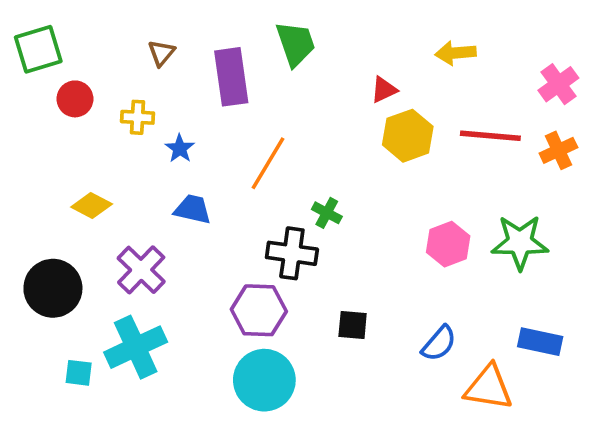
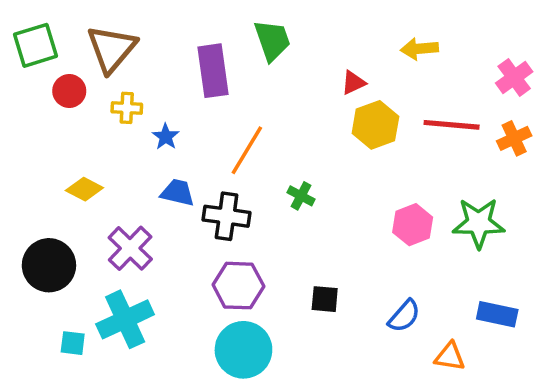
brown triangle: (161, 53) -> (112, 49), moved, size x2.0
black cross: (292, 253) -> (227, 216), moved
orange triangle: (489, 388) -> (450, 357), size x0.7

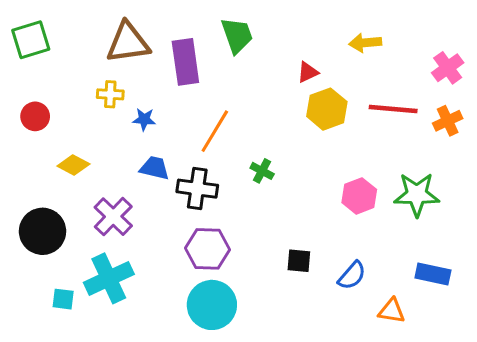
brown triangle: (112, 49) -> (128, 43), moved, turned 42
red circle: (69, 91) -> (35, 116), moved
blue star: (166, 137) -> (144, 119), turned -30
black square: (325, 299) -> (299, 261), moved

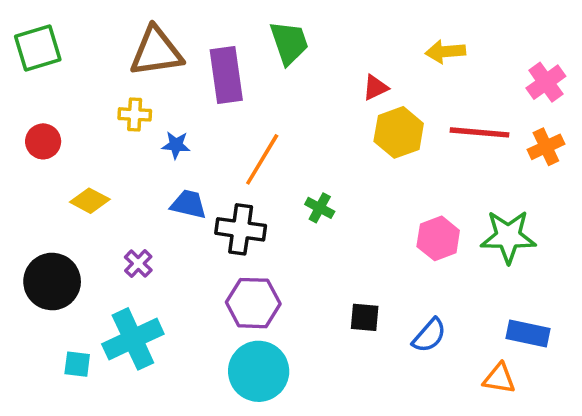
purple cross: (113, 217) -> (138, 264), size x0.6
orange triangle: (392, 311) -> (499, 378), moved

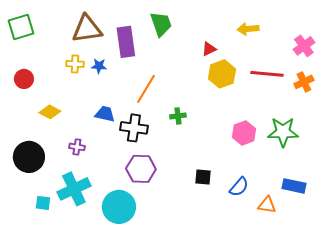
blue star: (176, 145) -> (99, 66), moved
green cross: (320, 208) -> (178, 116), turned -35
purple cross: (138, 264) -> (77, 147), turned -35
cyan circle: (259, 371) -> (119, 207), moved
orange triangle: (499, 378) -> (267, 205), moved

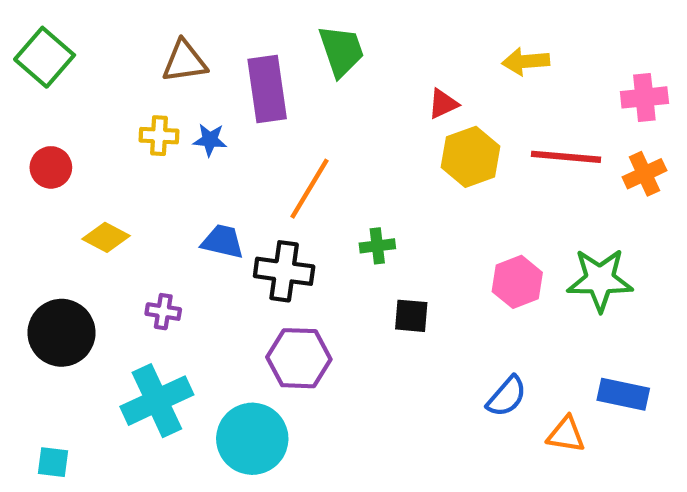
green square: (21, 27) -> (45, 57), turned -32
brown triangle: (87, 29) -> (184, 61), size x0.7
pink cross: (304, 46) -> (644, 97), turned 30
black square: (203, 177) -> (411, 316), moved
cyan square: (43, 203) -> (53, 462), moved

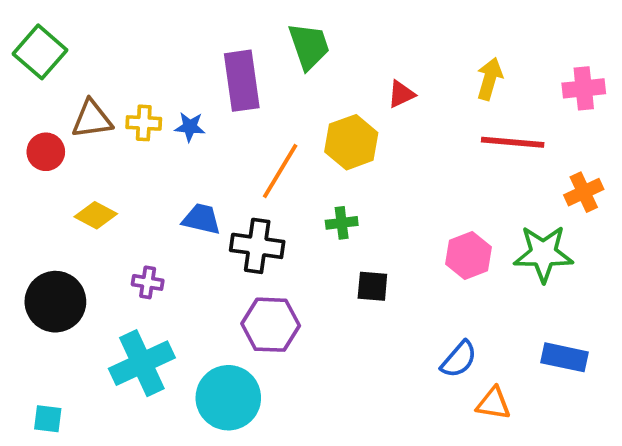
brown triangle: (184, 61) -> (92, 119), moved
yellow arrow: (526, 61) -> (490, 79), moved, turned 111
yellow hexagon: (471, 157) -> (351, 142), moved
orange cross: (644, 174) -> (584, 192), moved
orange triangle: (566, 435) -> (493, 403), moved

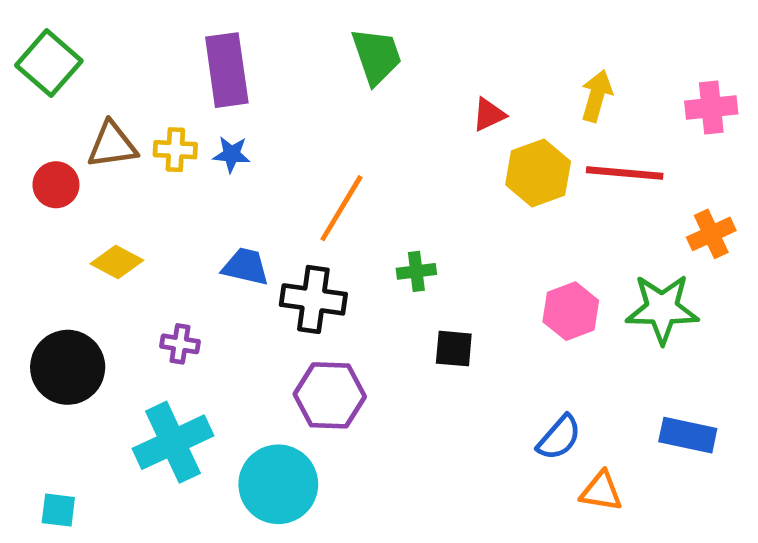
purple rectangle: (242, 81) -> (227, 70), moved
yellow hexagon: (351, 142) -> (538, 173), moved

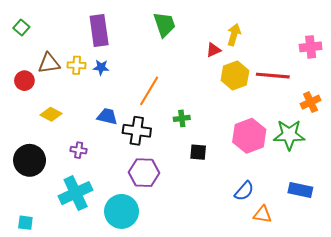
green square: (49, 63) -> (21, 27), size x0.6
yellow arrow: (597, 96) -> (234, 35), moved
pink hexagon: (571, 311) -> (249, 136), size x1.4

